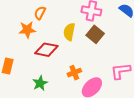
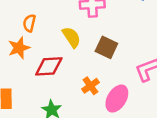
yellow semicircle: (69, 32) -> (71, 37), turned 150
brown square: (95, 34) -> (106, 47), moved

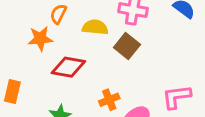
yellow semicircle: (71, 37) -> (95, 27), moved, turned -65
brown square: (106, 47) -> (127, 46), moved

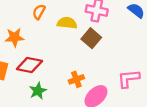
orange star: (40, 39) -> (15, 37), moved
red diamond: (68, 67) -> (29, 65), moved

